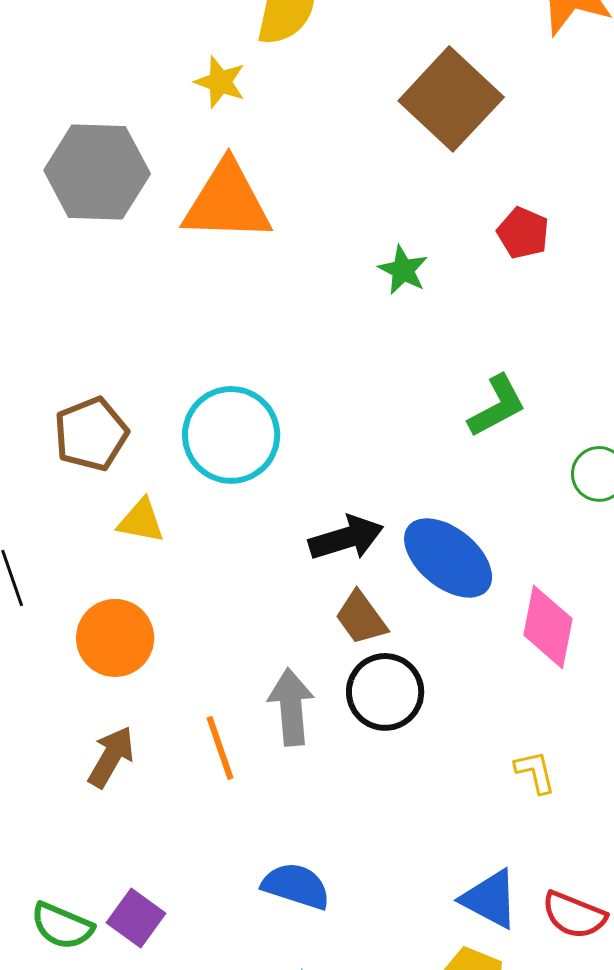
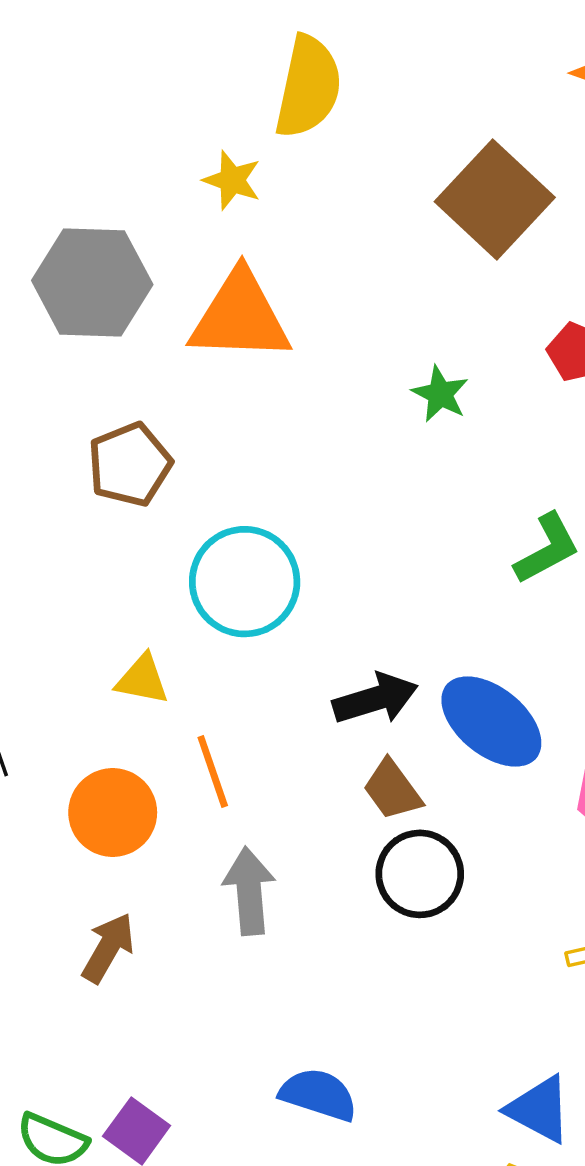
brown pentagon: (91, 434) -> (130, 464), moved
gray arrow: (291, 707) -> (249, 891), moved
orange line: (220, 748) -> (213, 772), moved

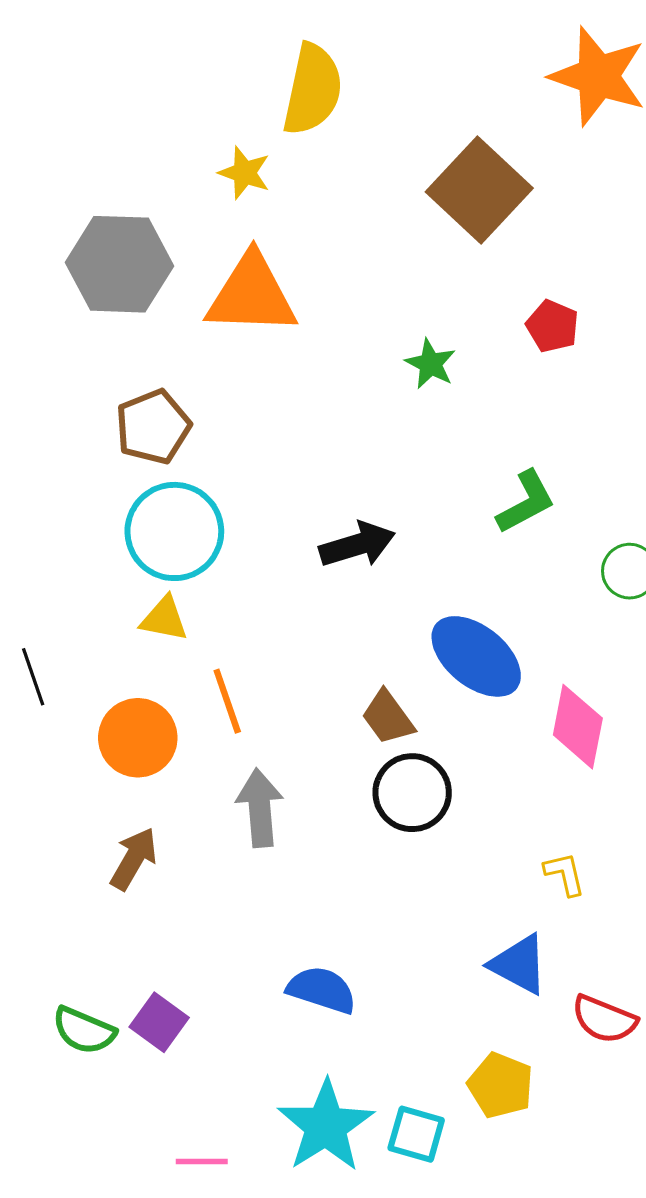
cyan circle: (245, 582) -> (174, 531), moved
black arrow: (375, 699) -> (357, 545), moved
blue triangle: (539, 1109) -> (519, 964), moved

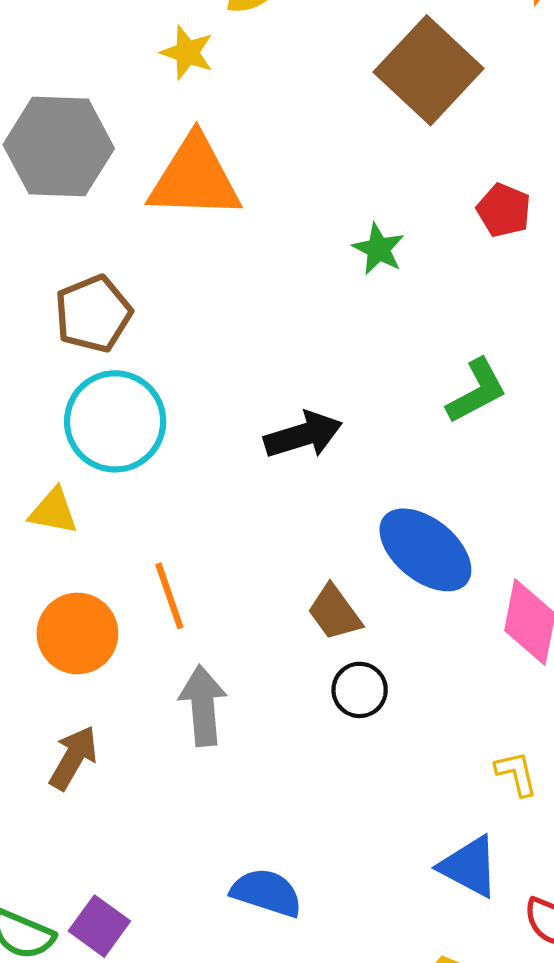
yellow triangle: (164, 619) -> (53, 511), moved
black circle: (412, 793) -> (360, 690), size x0.7

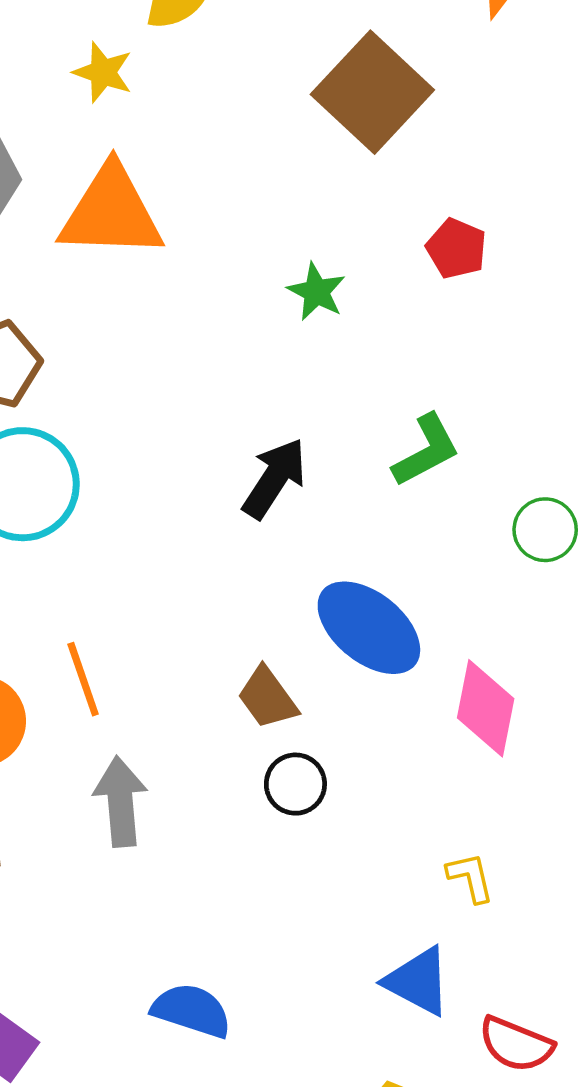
black arrow: (303, 435) -> (274, 478), moved, turned -40

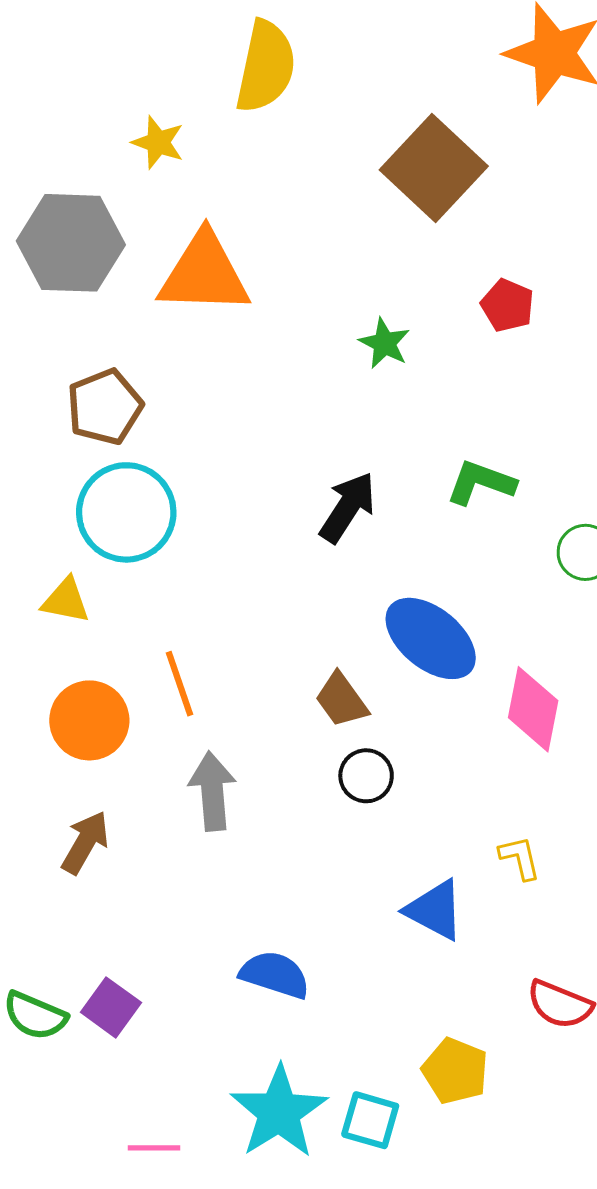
yellow star: (103, 72) -> (158, 142), moved
green L-shape: (426, 450) -> (481, 483), turned -132
blue triangle: (418, 981) -> (435, 910), moved

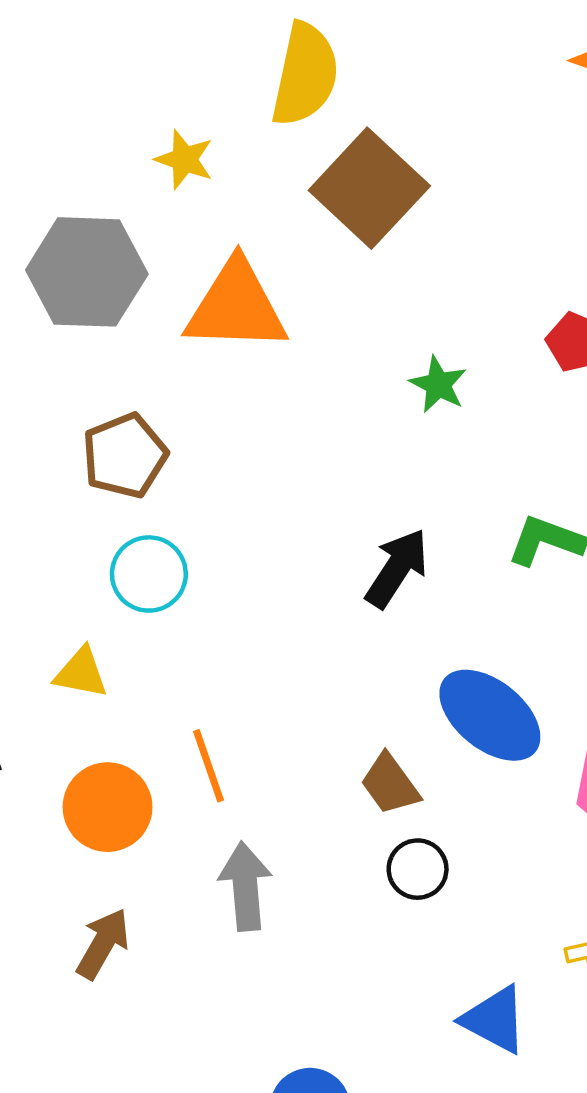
brown square: (434, 168) -> (369, 188), moved
cyan circle: (126, 512) -> (149, 574), size x0.7

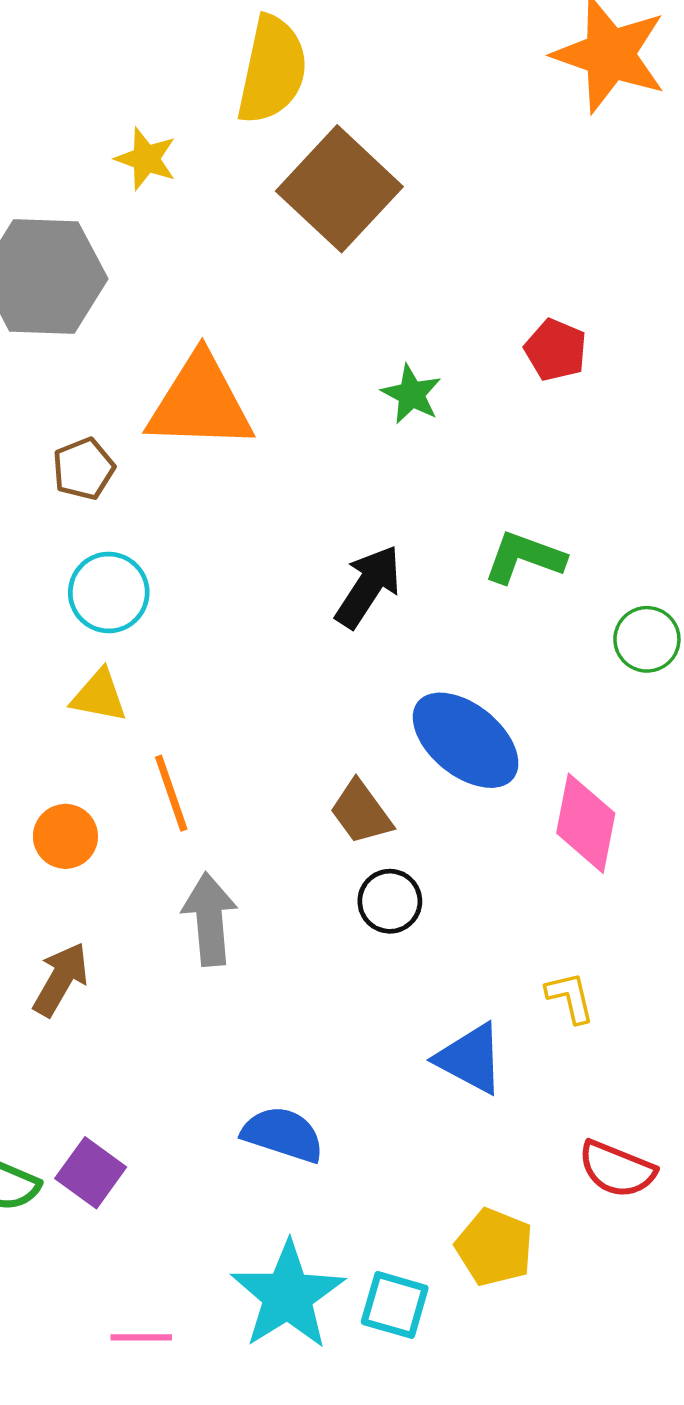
orange triangle: (236, 306) -> (200, 403), moved
brown pentagon: (125, 456) -> (83, 469), size x0.7
yellow triangle: (81, 673) -> (99, 696), moved
orange circle: (108, 807) -> (65, 836), size x0.7

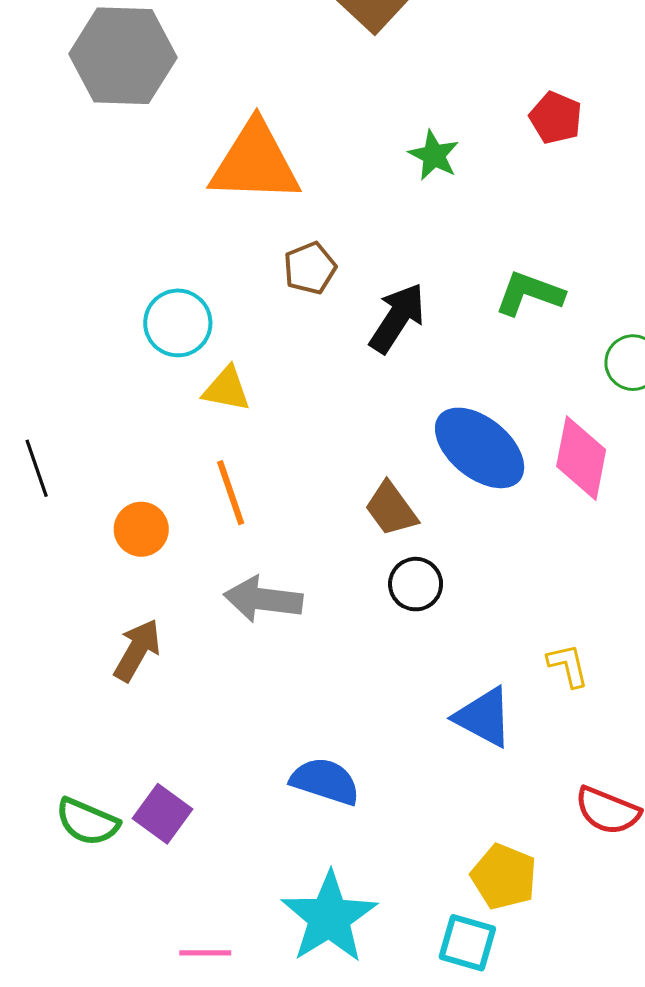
brown pentagon: (83, 469) -> (310, 268), moved
yellow triangle: (99, 696) -> (227, 389), moved
pink diamond: (586, 823) -> (581, 458), moved
gray arrow: (210, 919) -> (263, 599), turned -78
cyan square: (395, 1305) -> (467, 943), moved

